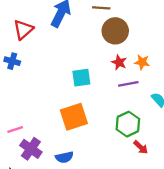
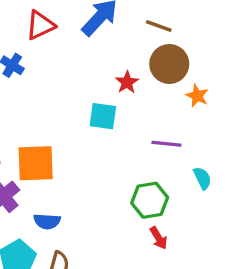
red star: (119, 62) -> (127, 82), moved
orange star: (142, 62) -> (197, 96), moved
orange square: (74, 117) -> (36, 163), moved

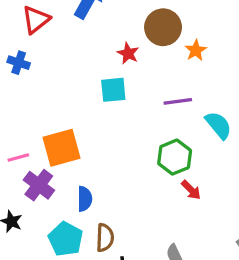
orange star: (197, 96) -> (196, 50), turned 30
cyan semicircle: (202, 178) -> (218, 125), size x1.4
blue semicircle: (47, 221) -> (85, 199), turned -80

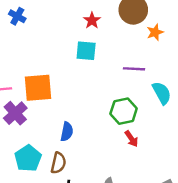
red star: (128, 53) -> (92, 20), moved
blue semicircle: (85, 199) -> (67, 132), moved

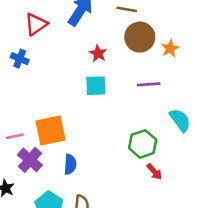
orange star: (155, 32) -> (170, 48), moved
purple line: (134, 69) -> (149, 84), moved
blue semicircle: (67, 132) -> (70, 164), moved

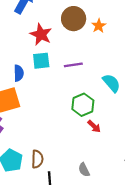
red star: (98, 53) -> (41, 34), size x1.5
purple line: (149, 84) -> (73, 65), moved
blue semicircle: (70, 164) -> (19, 73), moved

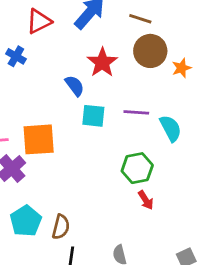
cyan square: (41, 61) -> (93, 116), moved
blue semicircle: (19, 73) -> (75, 86), moved, turned -49
cyan semicircle: (112, 83) -> (171, 128), moved

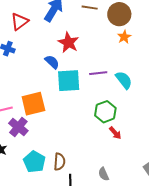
brown circle: (150, 51) -> (119, 14), moved
cyan square: (93, 116) -> (69, 81), size x1.4

